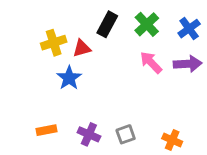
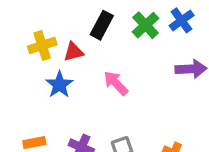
blue cross: (189, 29) -> (182, 20), moved
pink arrow: (151, 62) -> (116, 83), moved

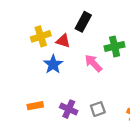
green cross: (146, 25) -> (115, 46), moved, turned 30
red triangle: (74, 52) -> (63, 41), turned 32

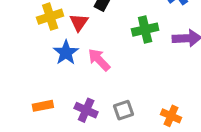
red triangle: (63, 41) -> (79, 22), turned 48
pink arrow: (93, 63) -> (99, 60), moved

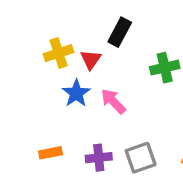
purple cross: (86, 110) -> (99, 158), turned -30
gray square: (124, 110) -> (141, 158), size x1.4

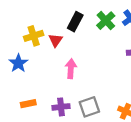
green cross: (165, 68) -> (106, 21), moved, turned -30
blue star: (76, 93) -> (18, 63), moved
pink arrow: (113, 101) -> (71, 69), turned 48

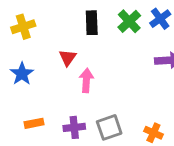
black rectangle: (75, 22) -> (92, 23), turned -30
yellow cross: (34, 36) -> (23, 27), moved
red triangle: (56, 40) -> (68, 58), moved

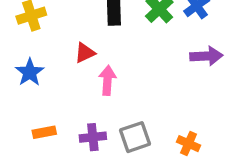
red triangle: (68, 58) -> (85, 53), turned 30

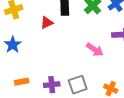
red triangle: (85, 53) -> (47, 23), moved
pink arrow: (107, 80) -> (95, 50), moved, turned 120

